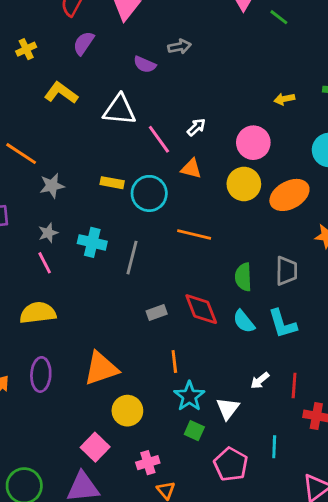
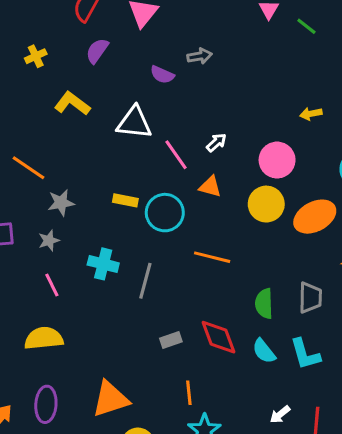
gray star: (48, 233) -> (49, 241), moved

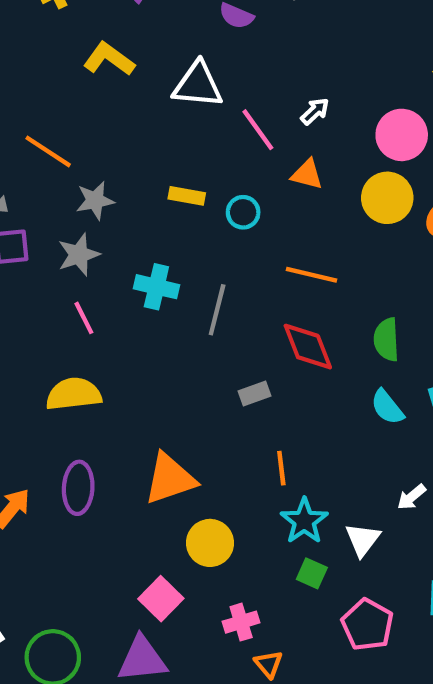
cyan circle: (165, 213) -> (243, 212), size x0.6
gray star: (49, 241) -> (79, 255), size x1.4
red diamond: (218, 337) -> (308, 347), moved

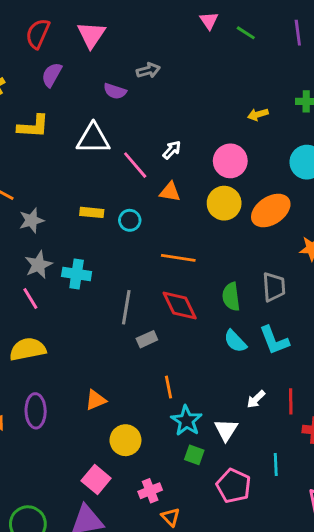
yellow L-shape: (109, 59) -> (33, 126), turned 152
gray star: (79, 255) -> (38, 265), moved
gray line: (217, 310) -> (126, 307), moved
orange triangle: (170, 479) -> (96, 400), size x0.6

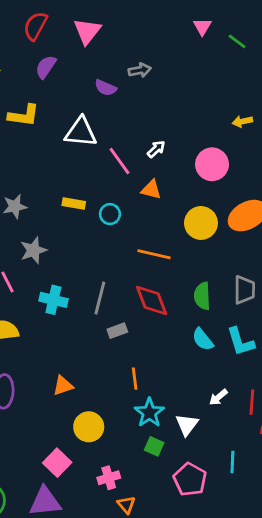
yellow circle: (224, 203) -> (201, 223), moved
gray star: (38, 265) -> (33, 250), moved
cyan cross: (77, 274) -> (53, 300), moved

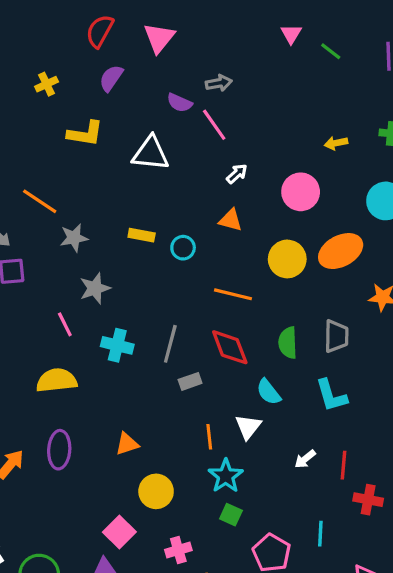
pink line: (120, 161) -> (214, 125), moved
cyan semicircle: (203, 339) -> (269, 392), moved
white triangle: (187, 425) -> (248, 427), moved

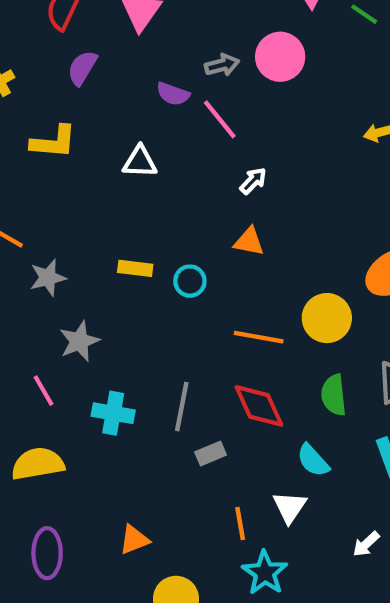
white triangle: (151, 153) -> (140, 162), size x0.7
pink circle: (301, 192) -> (280, 57), moved
yellow circle: (287, 259) -> (327, 318), moved

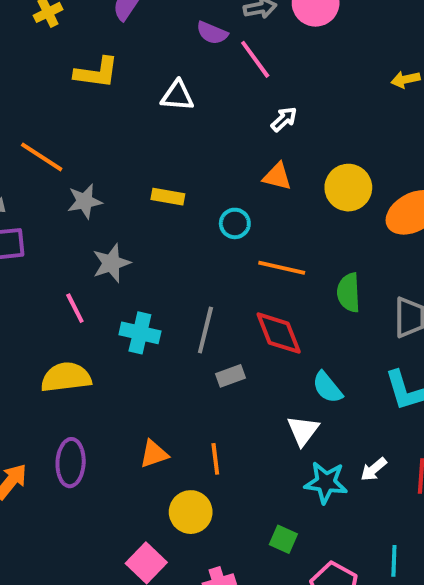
cyan circle: (190, 281) -> (235, 223), moved
yellow circle: (327, 318) -> (348, 188), moved
green semicircle: (334, 395) -> (349, 293), moved
orange line: (240, 523) -> (215, 459), moved
cyan star: (265, 573) -> (326, 482), moved, turned -30

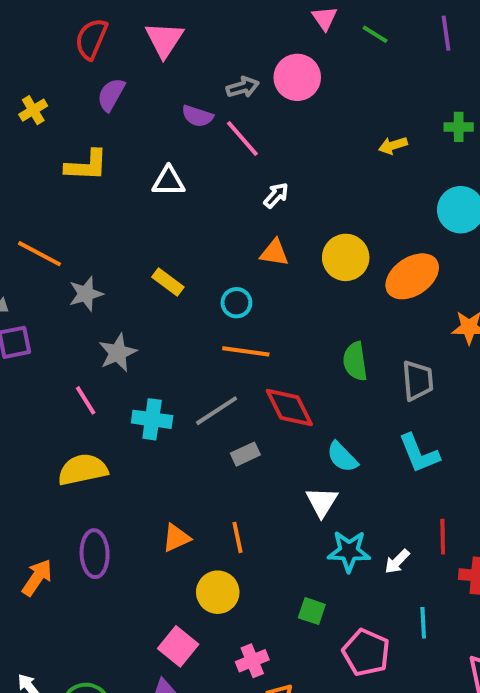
yellow rectangle: (168, 197) -> (168, 282), turned 32
orange line: (282, 268) -> (246, 351), moved
gray line: (205, 330) -> (217, 411), turned 48
white arrow: (374, 469) -> (397, 562), moved

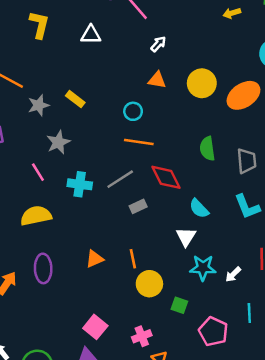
yellow L-shape: (87, 165) -> (39, 25), turned -80
yellow rectangle: (168, 282) -> (75, 99), moved
yellow circle: (218, 592) -> (149, 284), moved

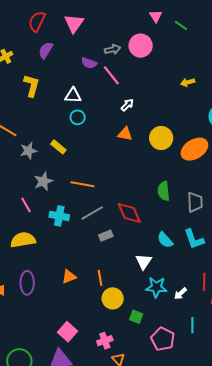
cyan circle: (133, 111) -> (78, 117), moved
orange line: (139, 142) -> (82, 184), moved
cyan semicircle: (199, 209) -> (165, 240), moved

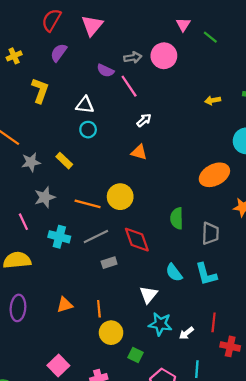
yellow circle: (161, 138) -> (120, 197), moved

